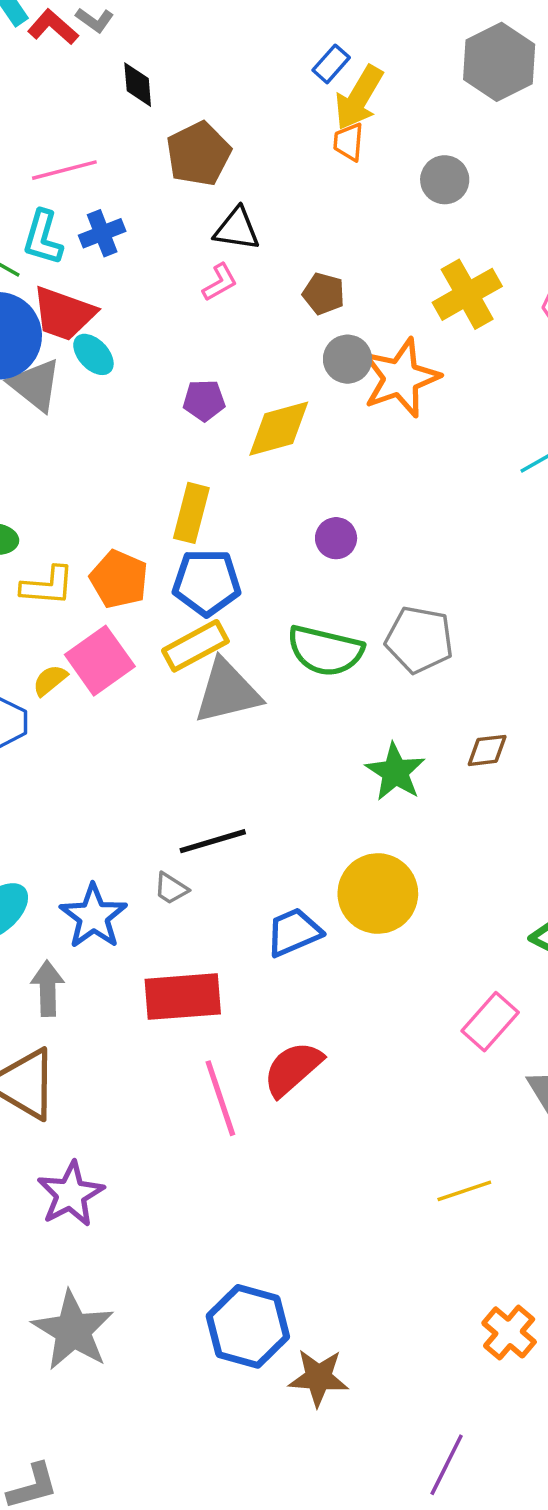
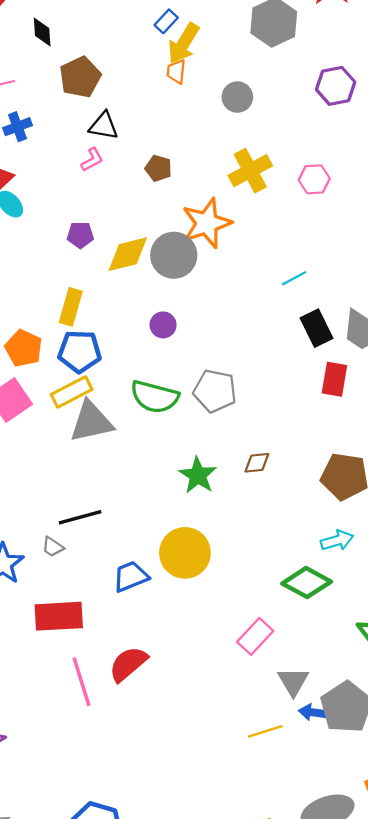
gray circle: (347, 359) -> (174, 255), moved, size x1.5
yellow line: (464, 1191) -> (265, 731), moved

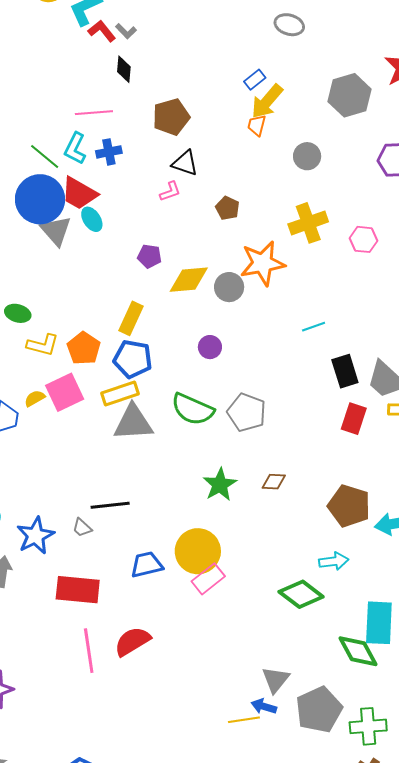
black diamond: (42, 32) -> (124, 69), moved
gray circle: (174, 255) -> (229, 287), size x0.7
cyan line: (294, 278) -> (314, 327), moved
pink rectangle: (255, 636) -> (208, 579), moved
blue arrow: (313, 712) -> (264, 706), moved

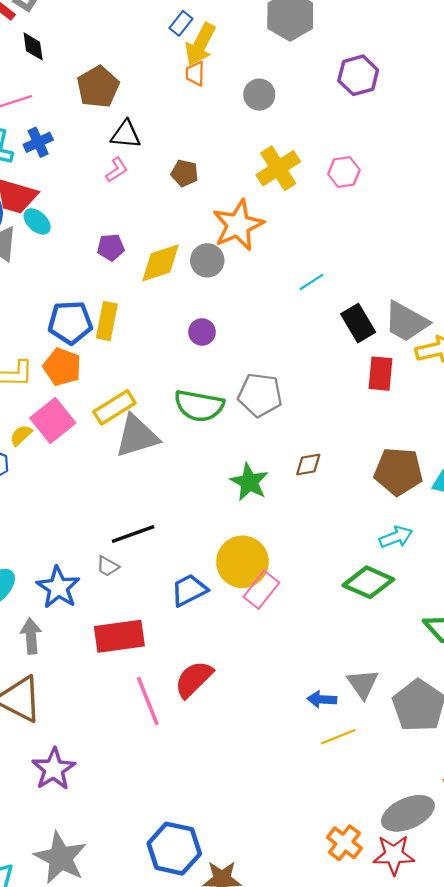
blue pentagon: (133, 359) -> (70, 322), moved
blue arrow: (264, 706) -> (322, 699), moved

